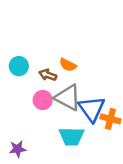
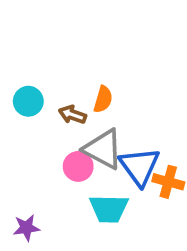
orange semicircle: (68, 65) -> (103, 99), turned -102
pink circle: (43, 100) -> (78, 166), moved

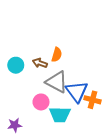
cyan circle: (28, 101) -> (16, 65), moved
pink circle: (78, 166) -> (41, 102), moved

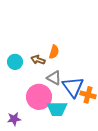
gray triangle: (57, 82) -> (54, 78), size x0.7
pink circle: (41, 102) -> (39, 97), size x1.6

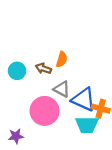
blue triangle: (73, 87) -> (83, 99), turned -30
cyan trapezoid: (57, 109) -> (87, 125), moved

